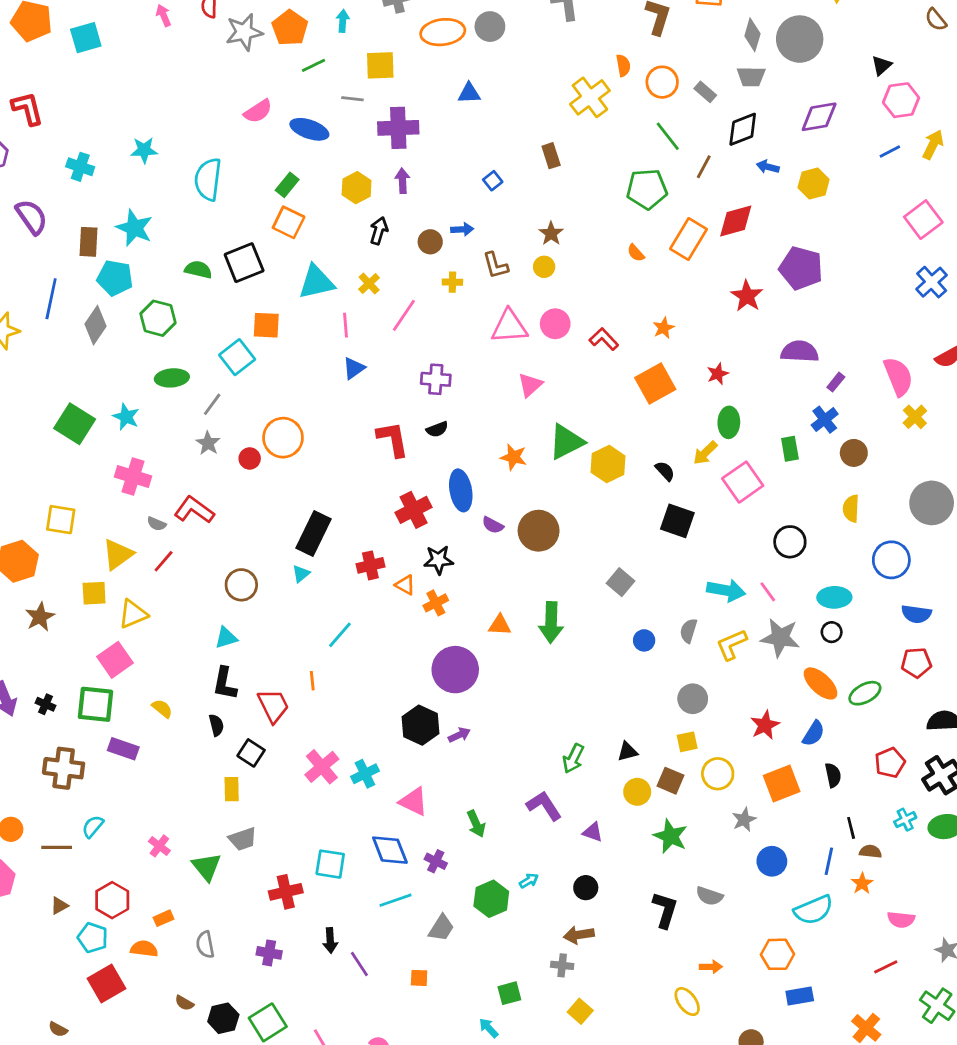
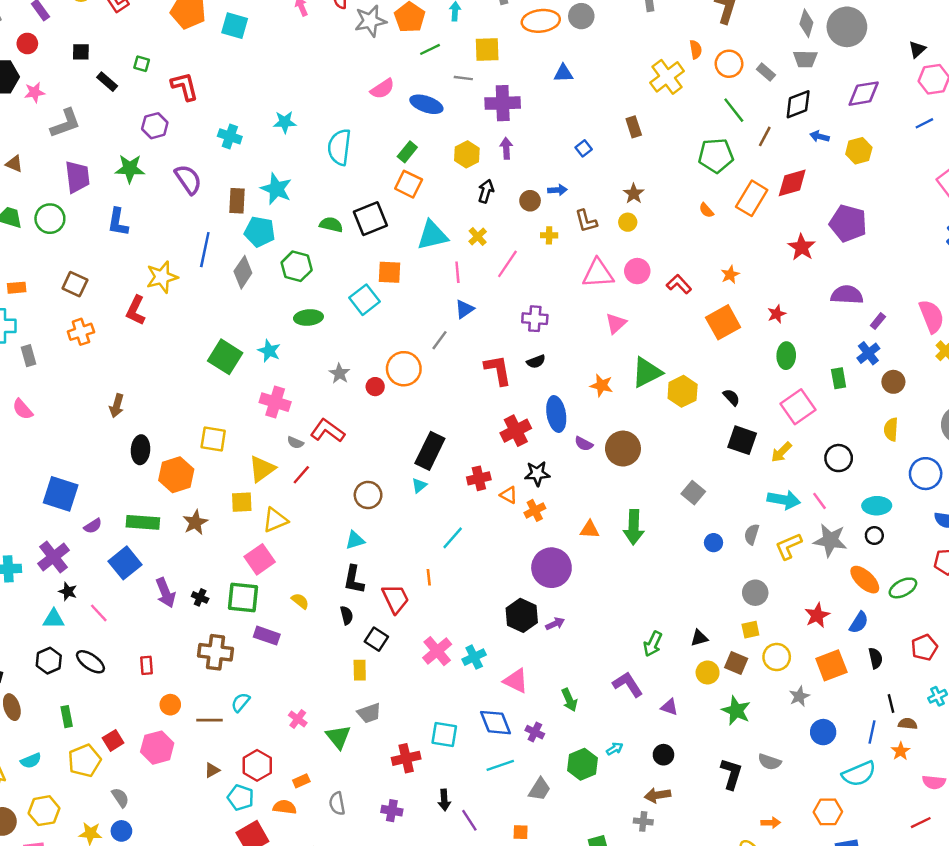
cyan square: (86, 38) -> (235, 26), turned 32
gray line: (212, 404) -> (440, 340), moved
yellow arrow: (705, 453) -> (781, 452), moved

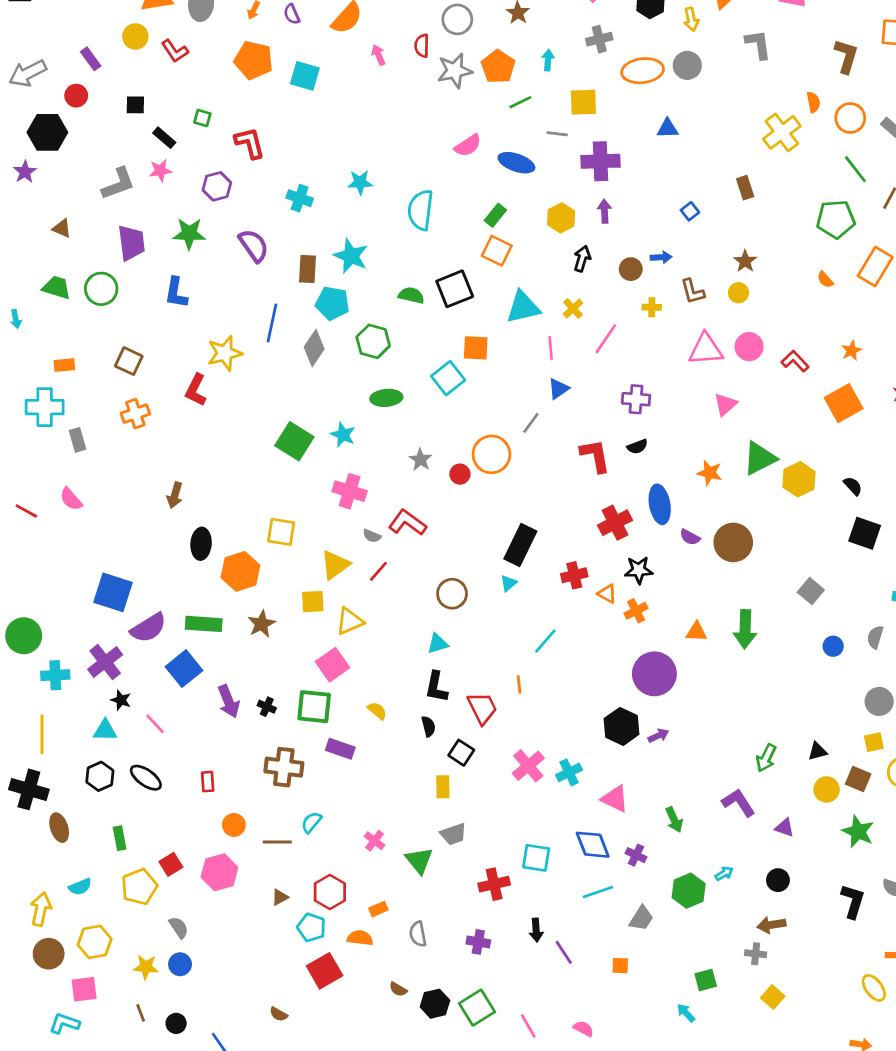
pink star: (34, 92) -> (160, 171), moved
purple semicircle: (93, 526) -> (148, 628), size x1.8

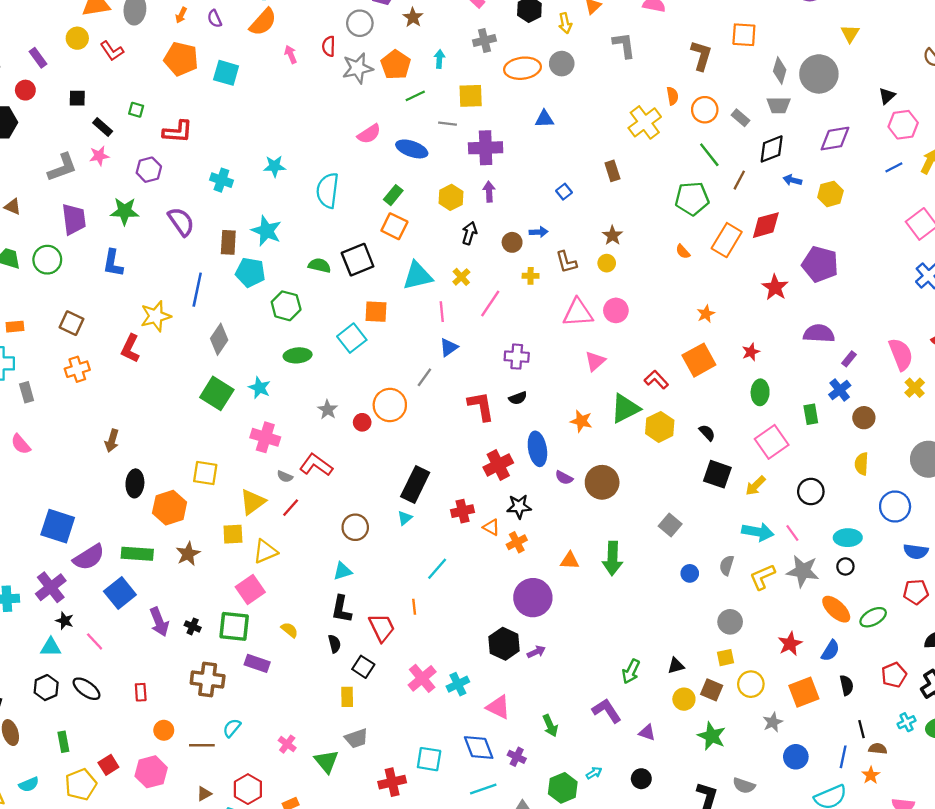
red L-shape: (250, 143) -> (178, 132), turned 108
gray diamond: (314, 348) -> (219, 339), moved
red L-shape: (795, 361) -> (656, 380), moved

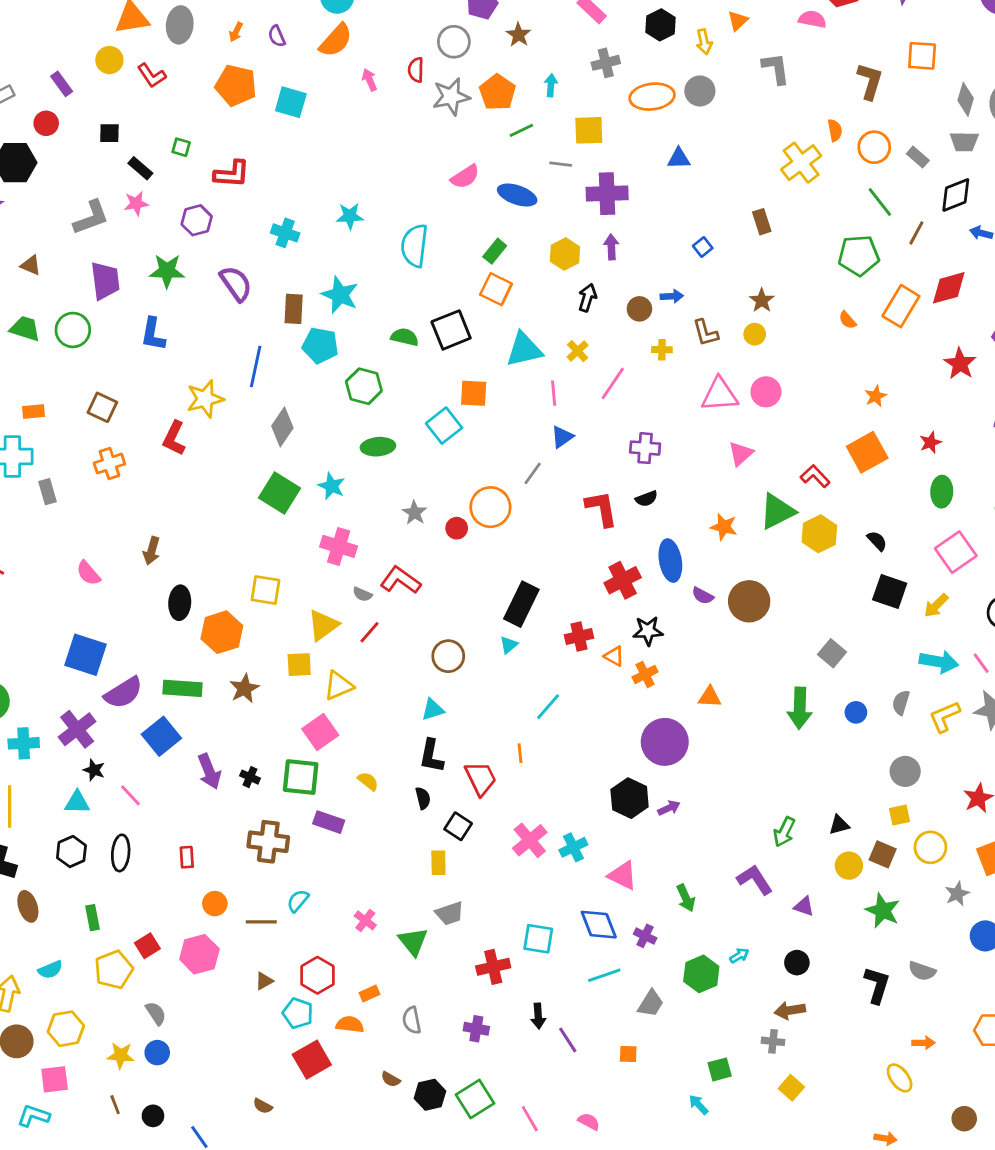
pink semicircle: (21, 444) -> (88, 573), moved
green arrow: (612, 558) -> (800, 708), moved
black ellipse: (86, 689) -> (121, 853), turned 60

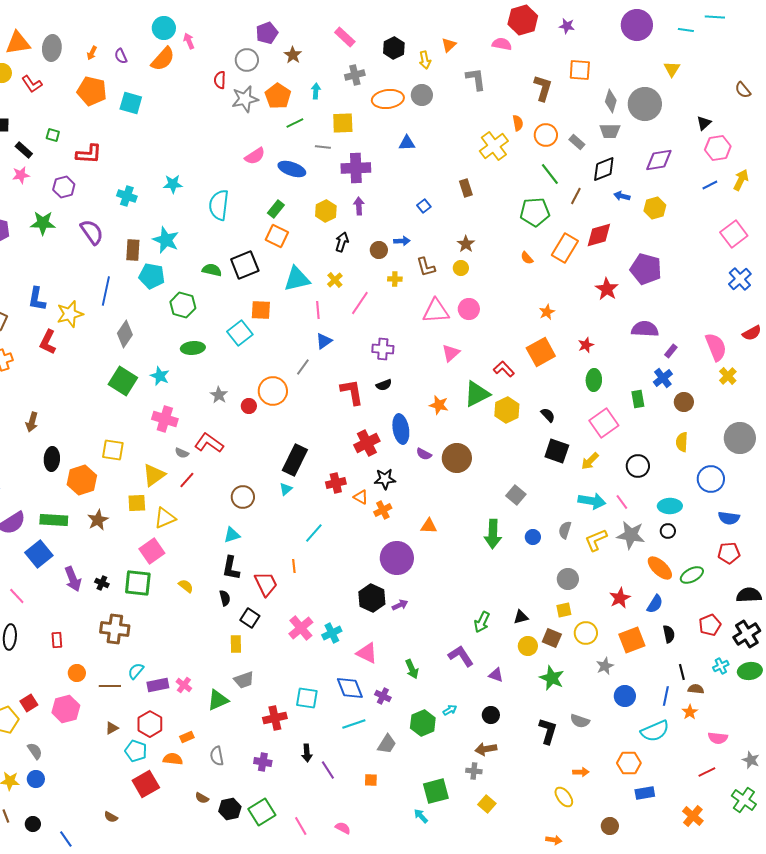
pink arrow: (370, 80) -> (189, 41), moved
blue L-shape: (153, 334) -> (37, 299), moved
purple rectangle: (329, 822) -> (158, 685), moved, turned -30
green triangle: (413, 942) -> (218, 700), turned 45
green square: (720, 1069) -> (436, 791), size x1.5

